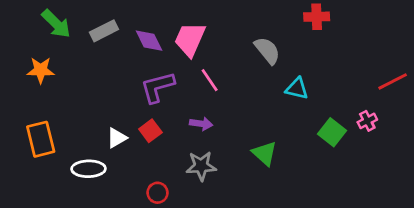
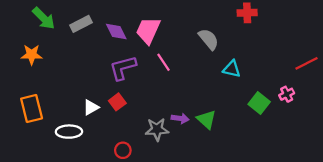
purple arrow: (201, 124) -> (180, 118), moved

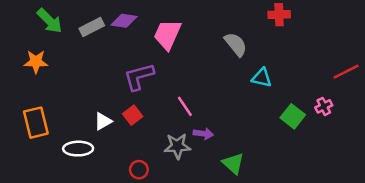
purple diamond: (116, 32) -> (124, 21), moved, turned -55
pink line: (164, 62) -> (185, 106), moved
green triangle: (206, 119) -> (233, 163), moved

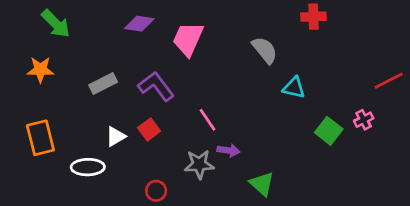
gray rectangle: (92, 27) -> (103, 83), moved
purple L-shape: (139, 77) -> (156, 86), turned 68

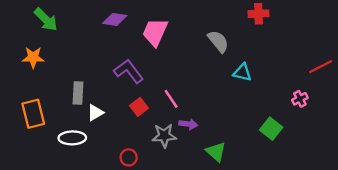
gray rectangle: (103, 83) -> (78, 93), moved, turned -60
red square: (149, 129) -> (139, 107), moved
green square: (329, 131) -> (271, 129), moved

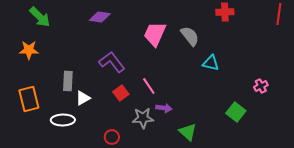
pink trapezoid: (155, 32) -> (155, 34), moved
red line: (321, 67) -> (279, 14), moved, turned -55

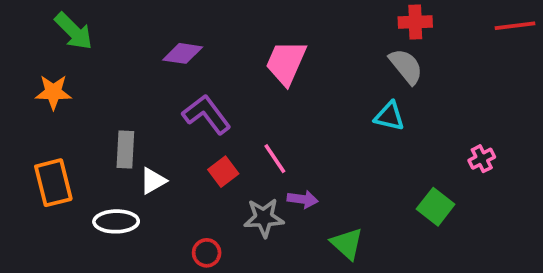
red line: (279, 14) -> (515, 26), turned 75
purple diamond: (100, 17) -> (183, 53), moved
gray semicircle: (190, 36) -> (406, 66), moved

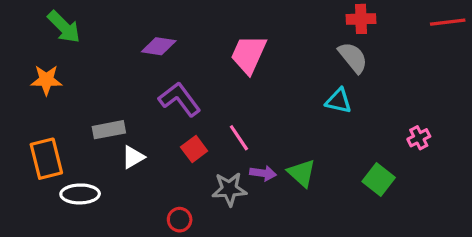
gray rectangle: (125, 149) -> (109, 130), turned 76
white ellipse: (116, 221) -> (80, 194), moved
green triangle: (347, 244) -> (302, 173), moved

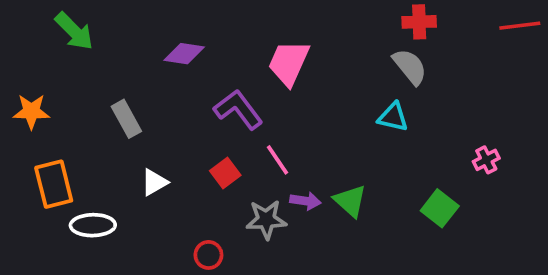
orange star: (46, 80) -> (31, 111), moved
purple L-shape: (180, 99) -> (238, 110), moved
gray rectangle: (109, 130) -> (126, 119), moved, turned 72

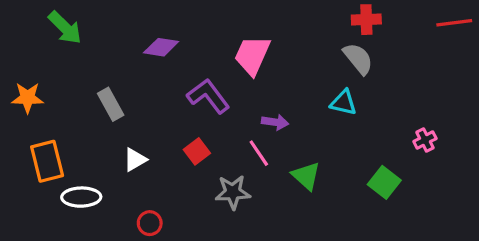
pink line: (277, 160) -> (259, 153), moved
purple arrow: (305, 201) -> (275, 122), moved
red circle: (208, 255) -> (150, 223), moved

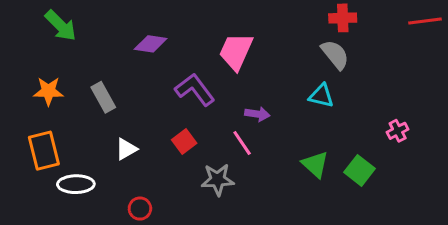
orange star: (28, 98) -> (48, 91), moved
green triangle: (306, 176) -> (315, 164), moved

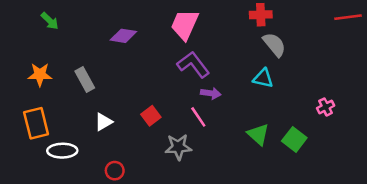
red cross: (343, 18) -> (261, 15), moved
green arrow: (61, 26) -> (50, 21), size x0.7
pink trapezoid: (236, 52) -> (185, 25), moved
purple L-shape: (195, 90) -> (193, 65), moved

